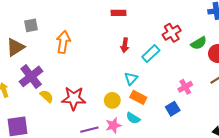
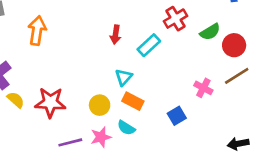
pink cross: (185, 87) -> (203, 88), moved, turned -32

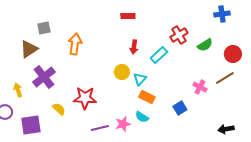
red circle: (234, 45) -> (233, 54), moved
yellow semicircle: (16, 100) -> (59, 109), moved
yellow circle: (100, 105) -> (122, 72), moved

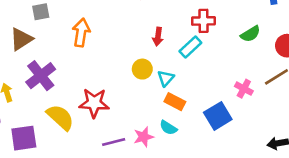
red cross: (179, 35) -> (203, 21), moved, turned 30
blue square: (180, 108) -> (218, 116), size x1.5
yellow semicircle: (59, 109) -> (60, 117), size x1.6

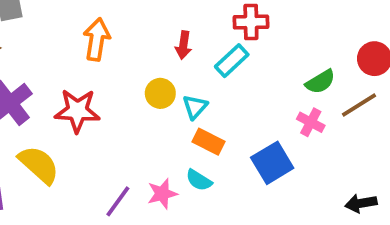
orange arrow: (81, 33) -> (97, 39), moved
green semicircle: (250, 34) -> (320, 82), moved
red star: (94, 103) -> (77, 111), moved
purple line: (114, 142) -> (118, 201), turned -40

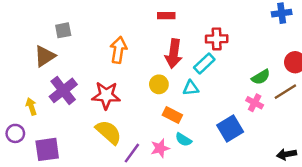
red arrow: (183, 45) -> (174, 54), size x1.6
cyan triangle: (195, 107) -> (191, 88), moved, turned 42
orange rectangle: (209, 142) -> (172, 115), moved
yellow semicircle: (39, 165) -> (109, 132), moved

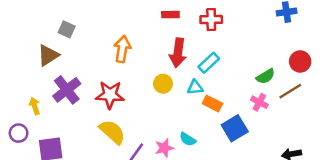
gray square: (63, 30) -> (67, 29), turned 35
red cross: (217, 39) -> (211, 19), moved
orange rectangle: (172, 115) -> (212, 103), moved

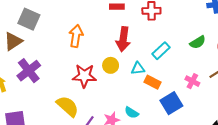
gray square: (67, 29) -> (29, 19), size x1.5
cyan rectangle: (209, 63) -> (161, 51), moved
green semicircle: (266, 76) -> (198, 42), moved
red star: (110, 95) -> (84, 76), moved

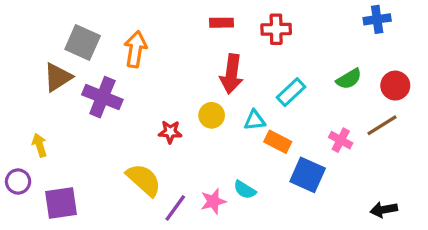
orange arrow: (76, 36) -> (135, 49), moved
purple cross: (29, 71) -> (102, 97), moved, turned -30
red star: (84, 76) -> (170, 132), size x0.6
blue square: (171, 103) -> (308, 175), turned -35

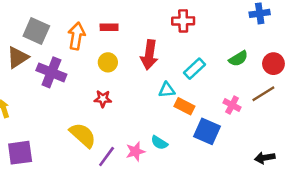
red rectangle: (222, 23) -> (109, 27), moved
yellow circle: (212, 115) -> (108, 62), moved

